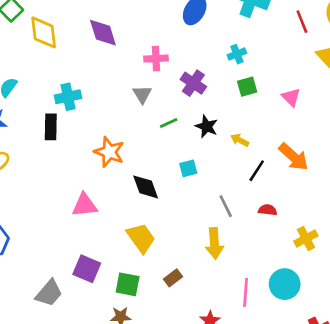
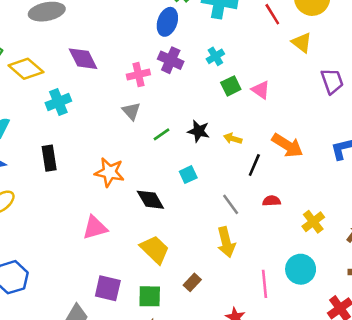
yellow diamond: (44, 32) -> (26, 69), turned -32
purple cross: (193, 83) -> (171, 60), moved
cyan cross: (68, 97) -> (58, 102), moved
pink triangle: (291, 97) -> (261, 90), moved

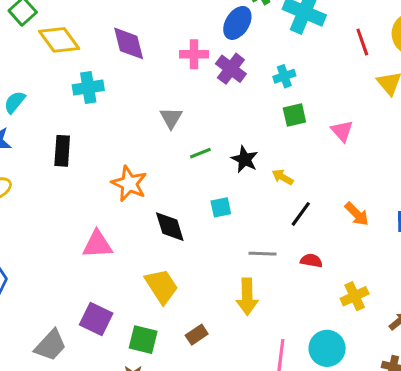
pink cross: (138, 75) -> (194, 54), moved
pink triangle: (261, 90) -> (342, 131), moved
orange arrow: (287, 145) -> (357, 214), moved, size x0.7
gray line: (231, 204) -> (263, 254), turned -65

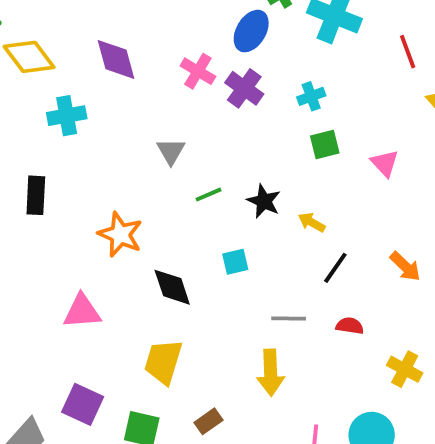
pink cross: (194, 54) -> (198, 71), turned 32
yellow trapezoid: (161, 286) -> (163, 362), turned -129
yellow cross: (355, 296) -> (405, 369), turned -36

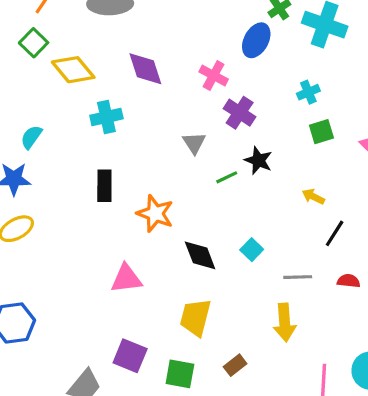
purple cross: (244, 88) -> (240, 113), moved
black rectangle: (36, 195) -> (104, 186), moved
black star: (264, 201) -> (258, 160), moved
cyan square: (235, 262) -> (252, 250), moved, turned -30

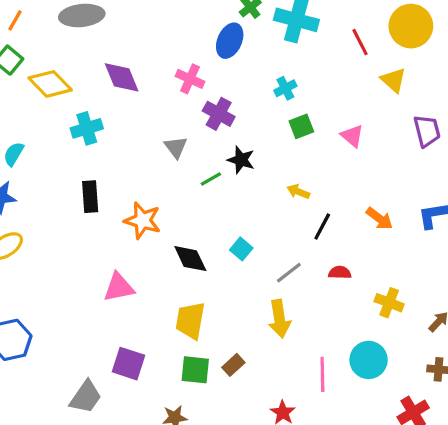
gray line: (298, 277) -> (289, 273), turned -32
green square: (180, 374) -> (195, 370), moved

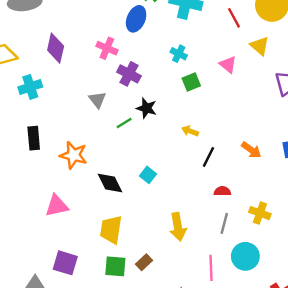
purple diamond: (122, 77) -> (56, 48), turned 36
cyan cross: (285, 88) -> (179, 54), turned -35
pink triangle: (352, 136) -> (228, 65), moved
gray line: (289, 273) -> (224, 223), moved, turned -36

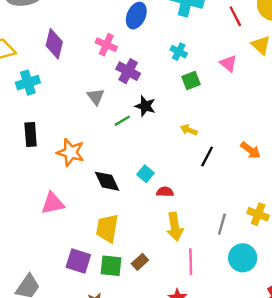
red semicircle: (222, 191) -> (165, 192), moved
purple square: (65, 263) -> (78, 261), moved
pink line: (211, 268) -> (191, 262), moved

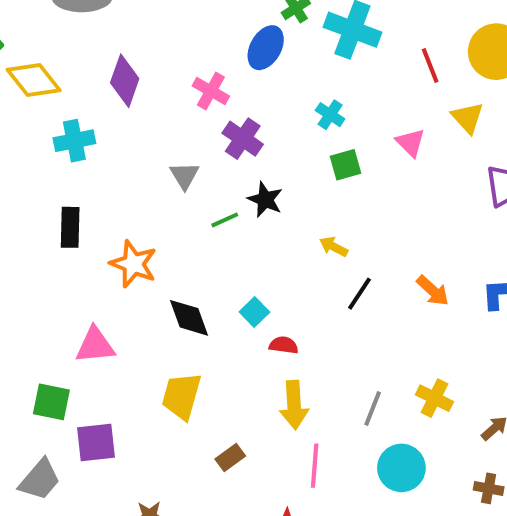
purple square: (78, 261) -> (96, 443), moved, turned -30
green square: (111, 266) -> (51, 402), moved

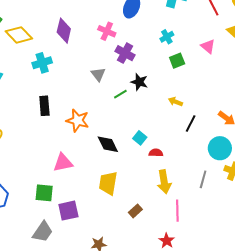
cyan cross: (330, 115) -> (167, 37), turned 32
cyan circle: (401, 468) -> (220, 148), moved

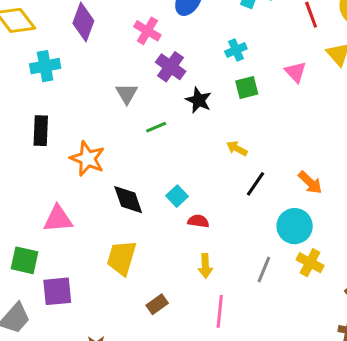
black star: (139, 82) -> (198, 100), moved
yellow arrow: (164, 182) -> (205, 266), size x0.7

